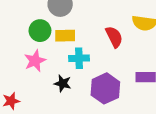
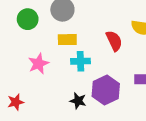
green circle: (40, 31) -> (28, 19), moved
black star: (63, 83) -> (78, 101), moved

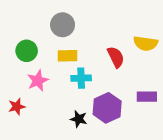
green circle: (28, 19) -> (27, 51), moved
red star: (16, 102) -> (17, 107), moved

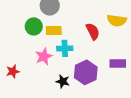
green circle: (27, 51) -> (34, 26), moved
pink star: (38, 81) -> (44, 56), moved

